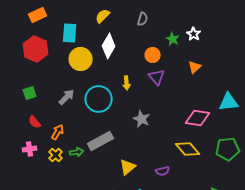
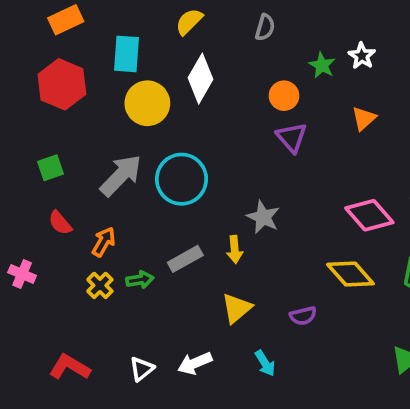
yellow arrow: (127, 83) -> (235, 249), moved
gray arrow: (67, 97) -> (121, 175), size x1.4
pink diamond: (198, 118) -> (369, 215), turned 40
gray rectangle: (101, 141) -> (185, 259), size x0.7
pink cross: (30, 149) -> (22, 274), moved, turned 32

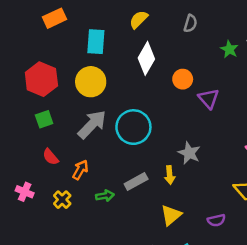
red hexagon: (62, 84) -> (41, 79), moved
orange circle: (284, 96) -> (183, 79), moved
yellow circle: (147, 103) -> (91, 82), moved
yellow cross: (100, 285) -> (62, 200), moved

